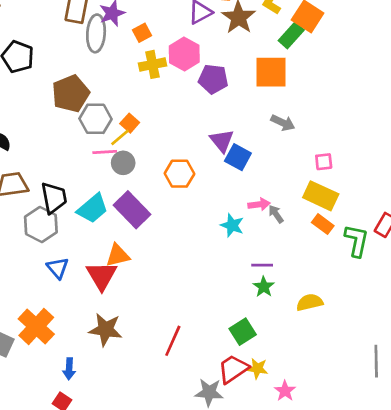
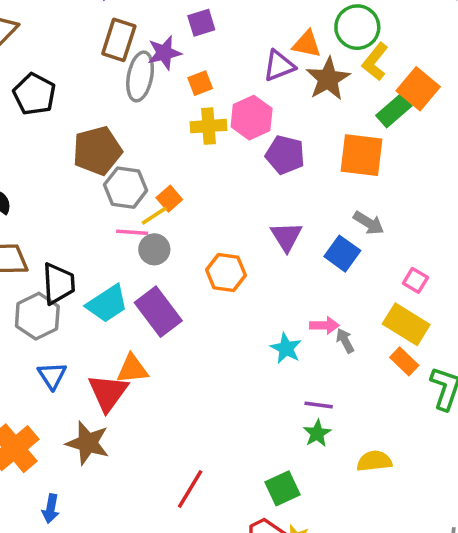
blue square: (238, 157) -> (342, 254), moved
pink square: (324, 162) -> (415, 280), turned 30
brown star: (106, 330) -> (88, 443), moved

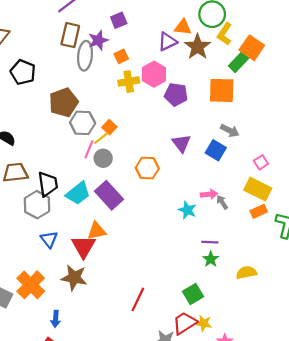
pink line: (132, 232) -> (89, 149), turned -66
pink square: (415, 280) -> (261, 162), turned 32
orange rectangle: (404, 361) -> (259, 211), turned -63

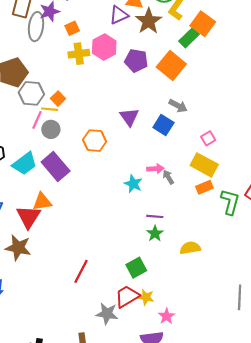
orange square: (222, 90) -> (171, 65), turned 36
purple pentagon: (176, 94) -> (136, 61), moved
yellow line: (101, 138) -> (50, 109), turned 42

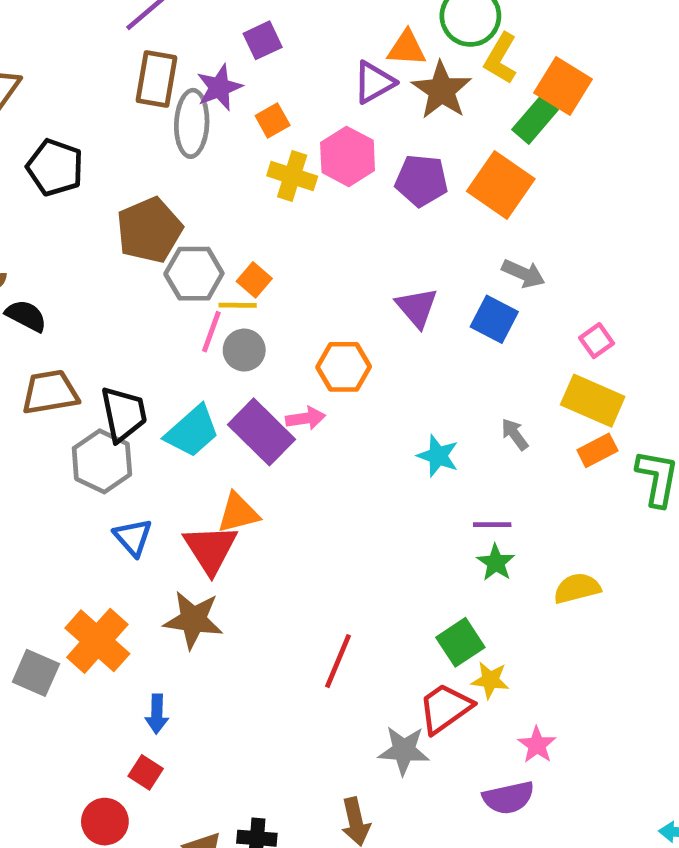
yellow cross: (79, 54) -> (292, 176), turned 30
pink arrow: (155, 169) -> (306, 418), moved
yellow star: (146, 297) -> (490, 680), moved

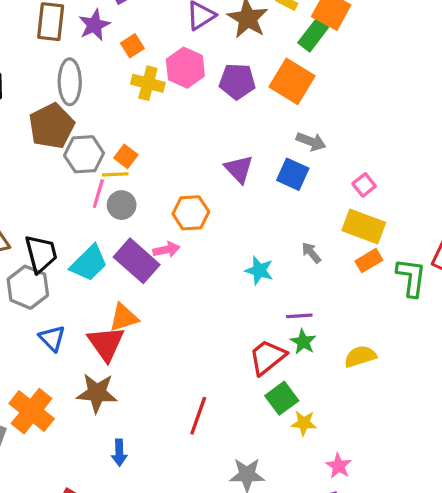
gray ellipse: (192, 123) -> (70, 82), moved
red trapezoid: (445, 708) -> (267, 357), moved
blue arrow: (157, 714) -> (119, 453), moved

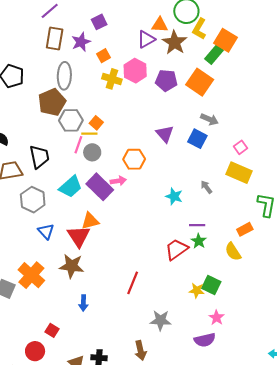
black trapezoid: (41, 254) -> (39, 157), moved
orange rectangle: (369, 261) -> (245, 229), moved
yellow semicircle: (360, 356) -> (233, 252), turned -108
green square: (282, 398) -> (211, 285), moved, turned -30

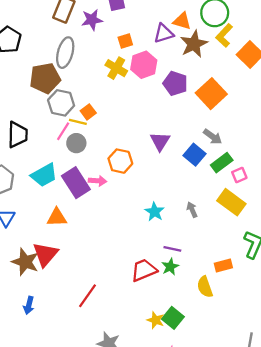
green rectangle: (214, 55) -> (222, 163), moved
orange square: (104, 56) -> (125, 41), moved
red triangle: (79, 236) -> (45, 254), moved

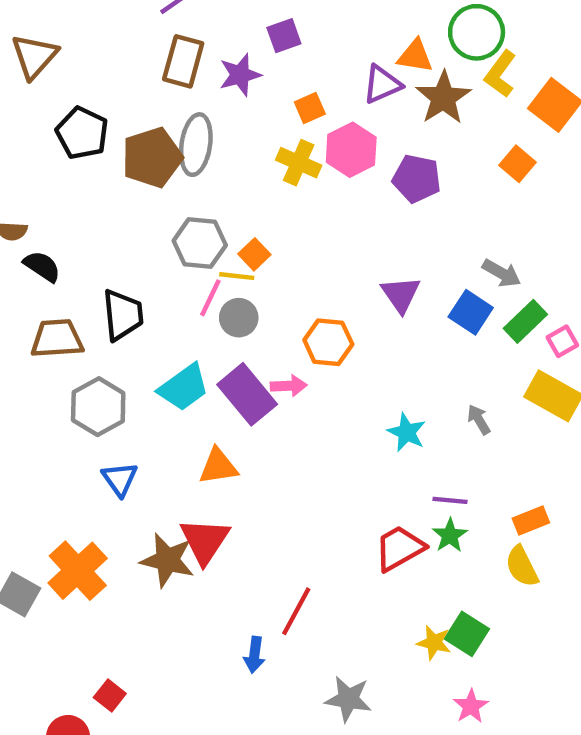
brown pentagon: (45, 78) -> (152, 157), moved
orange square: (211, 94) -> (517, 164), moved, size x0.6
orange rectangle: (223, 266) -> (531, 521), moved
blue arrow: (29, 305) -> (254, 655), moved

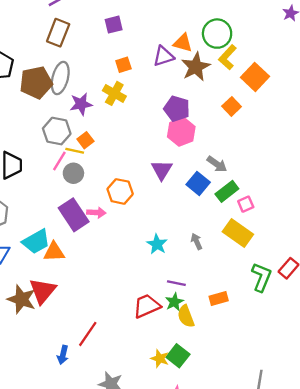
purple star: (240, 75) -> (81, 104), moved
pink hexagon: (351, 150) -> (181, 132), moved
cyan trapezoid: (184, 387) -> (36, 242), moved
yellow semicircle: (522, 566) -> (186, 316), moved

